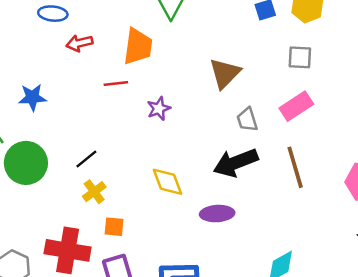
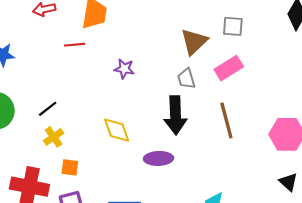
brown triangle: (225, 73) -> (194, 42), moved
purple star: (159, 109) -> (124, 69), moved, turned 30
black arrow: (236, 163) -> (175, 115), turned -72

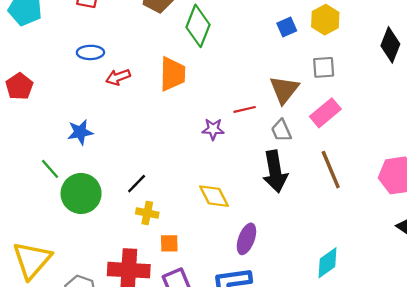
red line: (75, 45) -> (245, 109), moved
yellow cross: (54, 137) -> (147, 213), turned -36
purple ellipse: (158, 158) -> (246, 239), moved, turned -60

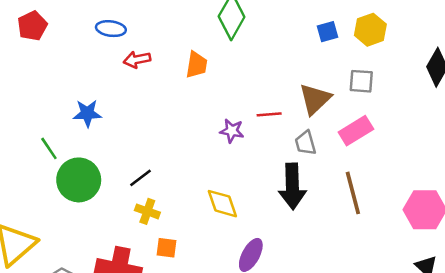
orange trapezoid: (173, 74) -> (196, 65), size x0.7
red pentagon: (19, 86) -> (32, 26), moved

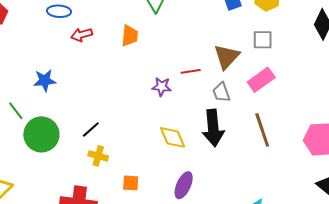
yellow diamond: (222, 204) -> (173, 137), moved
orange square: (166, 248) -> (131, 183), moved

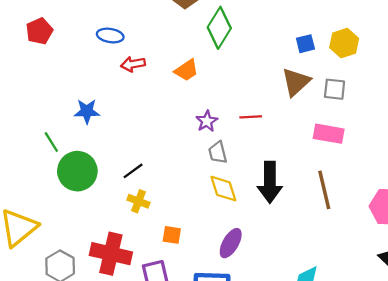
orange trapezoid: (130, 36) -> (186, 70), turned 45
brown triangle: (227, 57) -> (296, 82), moved
pink rectangle: (261, 80) -> (329, 134), turned 40
purple star: (162, 87) -> (207, 121), moved, turned 30
gray trapezoid: (221, 92) -> (218, 152), moved

